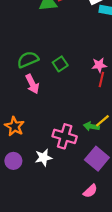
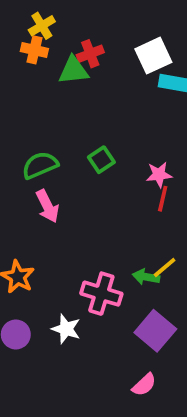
green square: (60, 64) -> (101, 160), moved
white star: (43, 158) -> (66, 329), turned 30

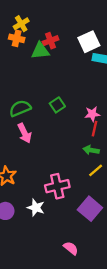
green arrow: (146, 277) -> (91, 150), moved
pink cross: (101, 294) -> (57, 186), turned -30
pink semicircle: (144, 385) -> (71, 248), moved, turned -98

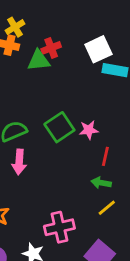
green square: (57, 105) -> (59, 127), size x1.5
pink star: (92, 114) -> (89, 130), moved
pink arrow: (25, 133) -> (19, 162), turned 30

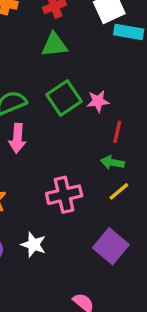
green triangle: (39, 60) -> (54, 45), moved
pink cross: (59, 227) -> (64, 195), moved

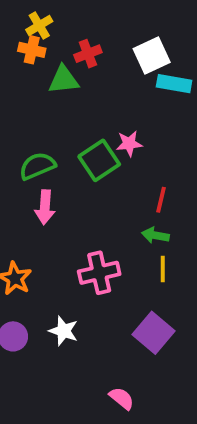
green triangle: (54, 45) -> (64, 80), moved
pink star: (98, 101) -> (129, 144), moved
yellow line: (119, 191) -> (163, 269), turned -50

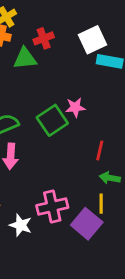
green arrow: (155, 235) -> (110, 178), moved
white star: (64, 331) -> (21, 225), moved
purple square: (154, 333) -> (87, 224), moved

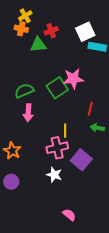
pink star: (75, 107) -> (73, 79), size x1.5
yellow line: (101, 204) -> (65, 131), moved
white star: (21, 225) -> (54, 175), moved

